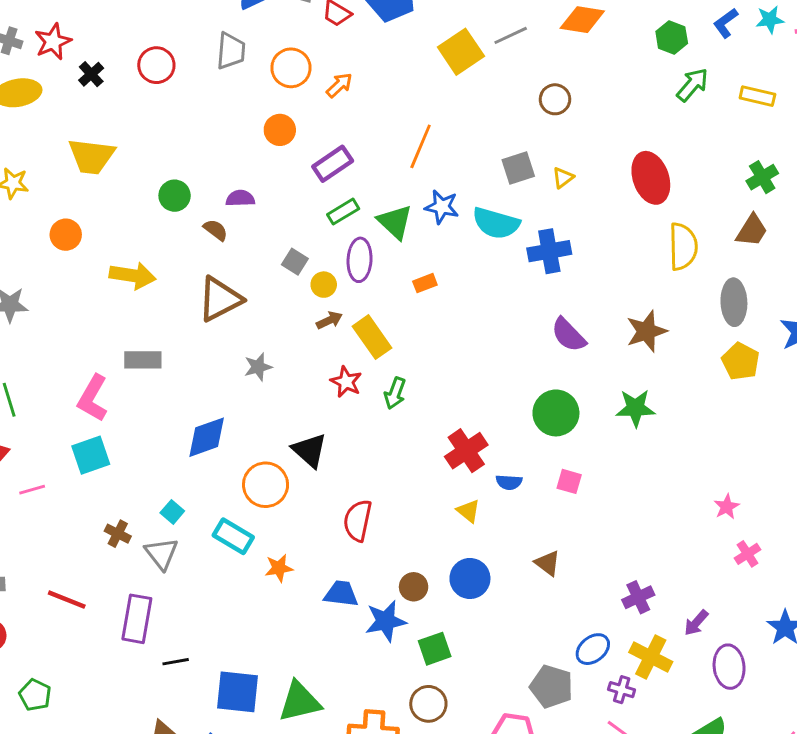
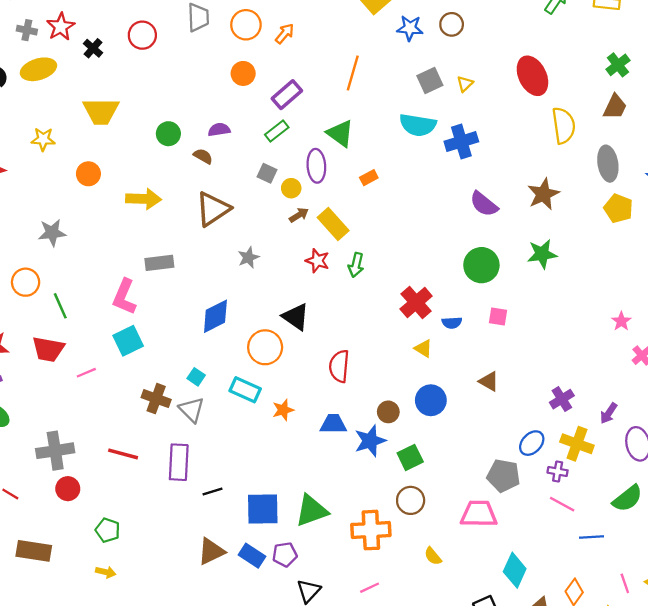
blue star: (442, 207) -> (410, 28), moved
green rectangle: (343, 212) -> (277, 131), moved
brown cross: (118, 534) -> (156, 399), size x1.4

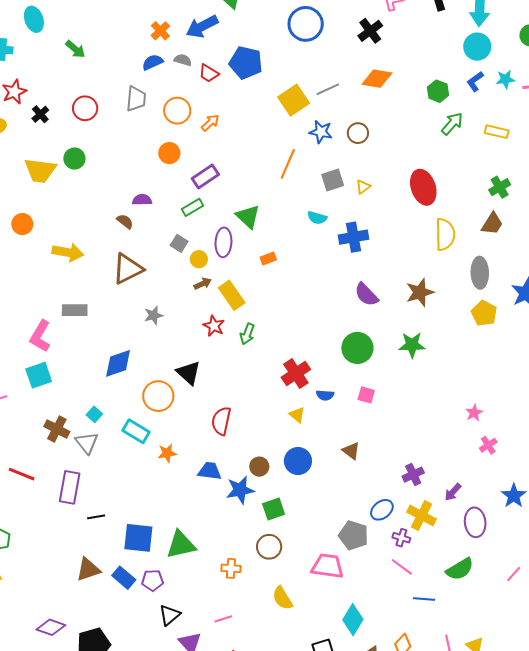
orange line: (353, 73) -> (288, 164), moved
cyan semicircle: (418, 125) -> (317, 218), size x0.6
green circle: (168, 134) -> (74, 159), moved
orange cross: (371, 530) -> (231, 568), size x0.6
yellow semicircle: (433, 556) -> (282, 598), size x1.4

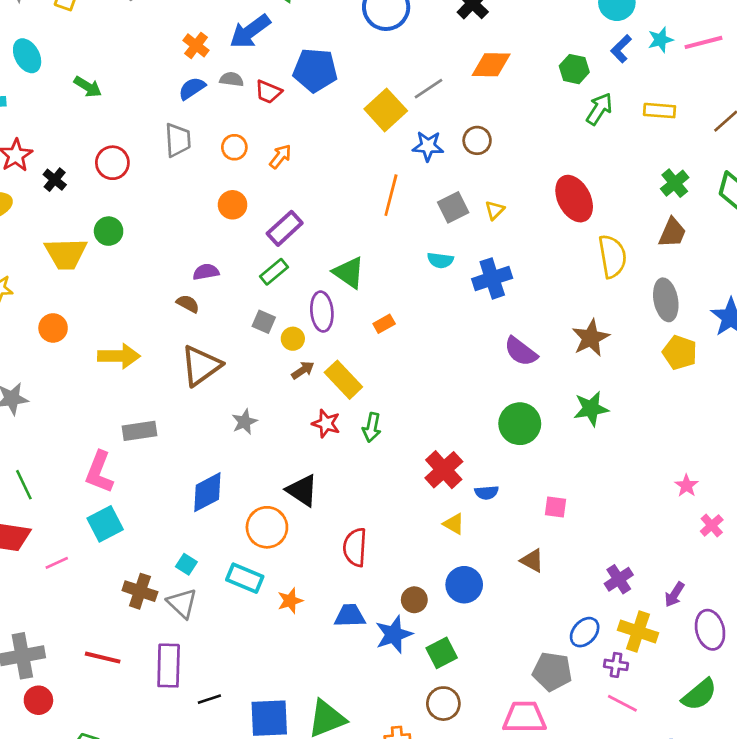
orange circle: (177, 111) -> (234, 147), size x0.7
pink square: (366, 395) -> (556, 507), moved

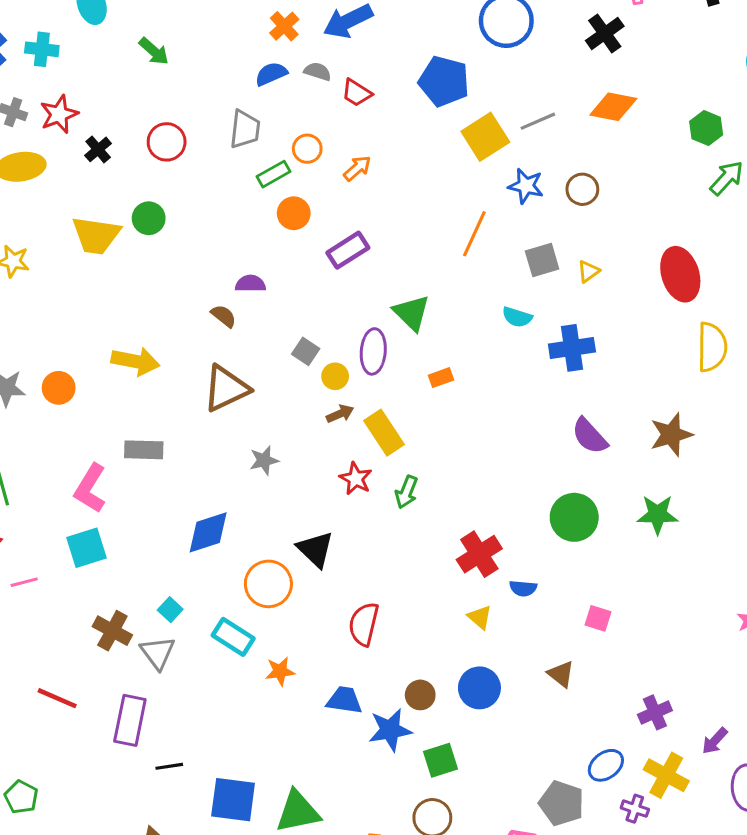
blue pentagon: (315, 70) -> (444, 81), moved
green rectangle: (274, 272) -> (274, 174), moved
orange circle: (53, 328) -> (59, 388), moved

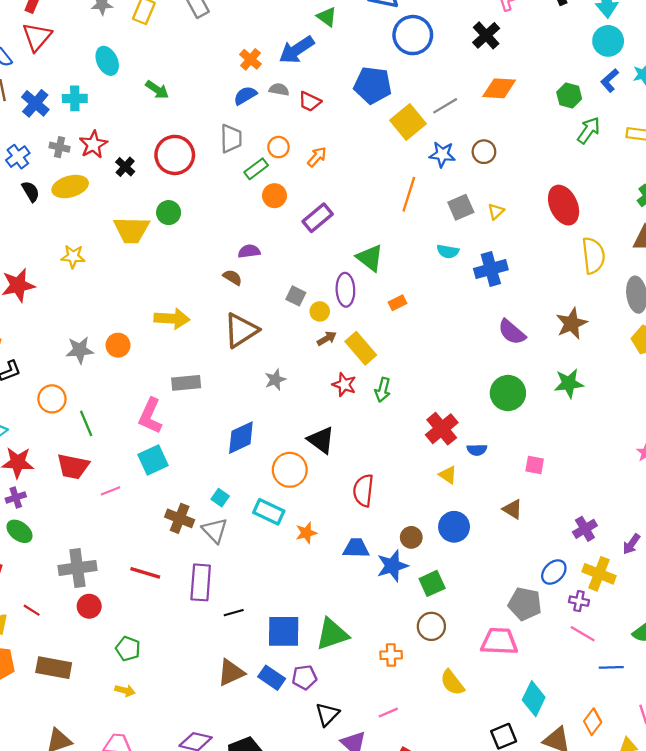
red circle: (167, 142) -> (175, 155), size x1.4

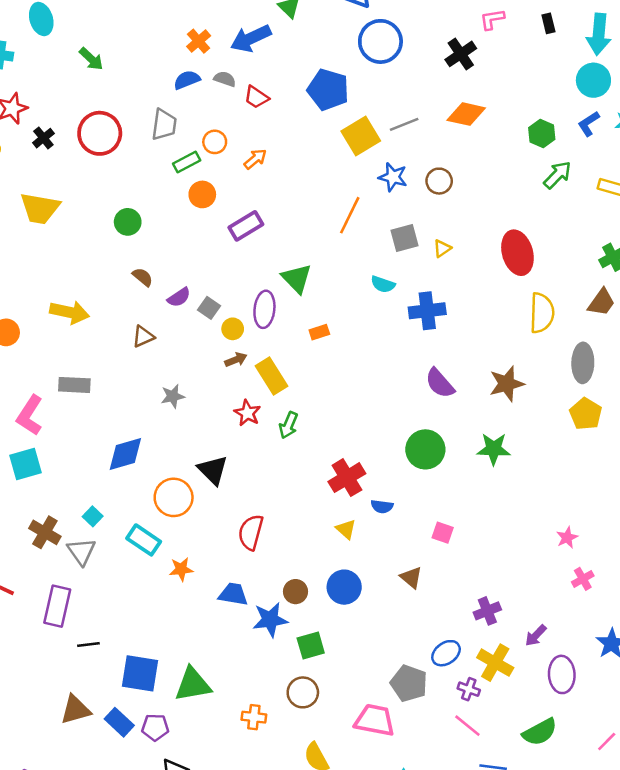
green circle: (169, 213) -> (128, 222), moved
purple semicircle: (249, 251) -> (179, 297), moved, turned 145
brown triangle: (241, 330) -> (143, 336), size x0.6

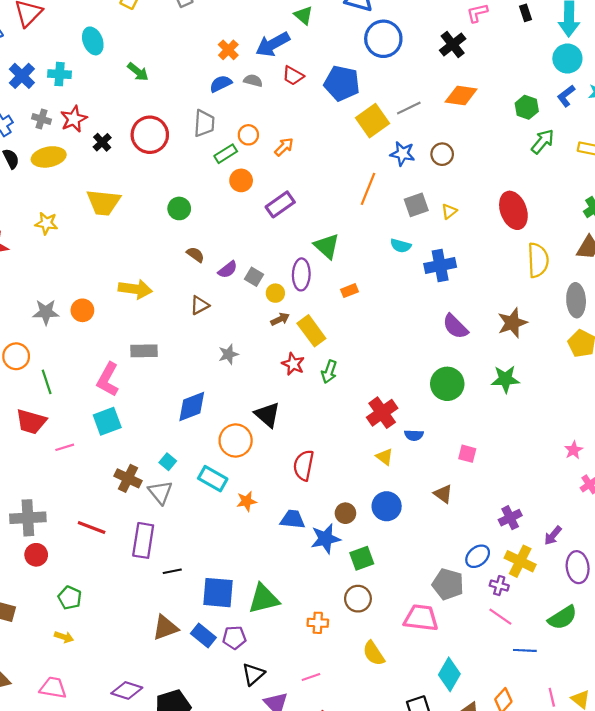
red trapezoid: (256, 97) -> (293, 76), moved

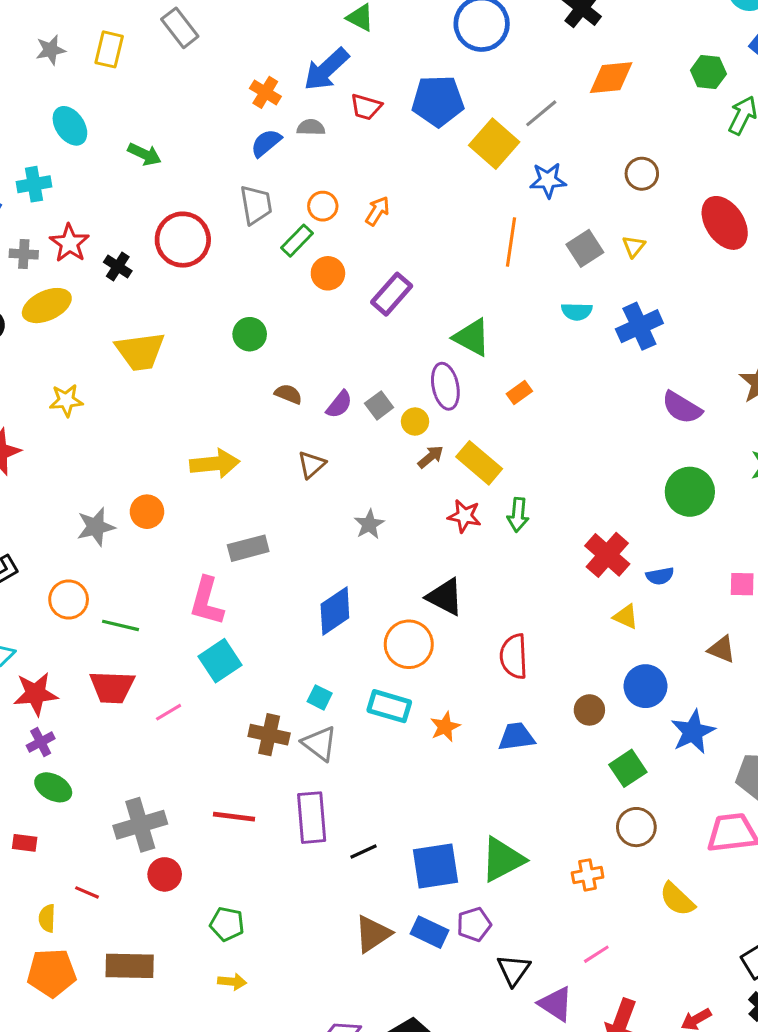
brown circle: (442, 154) -> (642, 174), moved
gray square: (254, 277) -> (379, 405), turned 36
green line: (47, 382) -> (121, 625), turned -45
blue star: (326, 539) -> (693, 732), moved

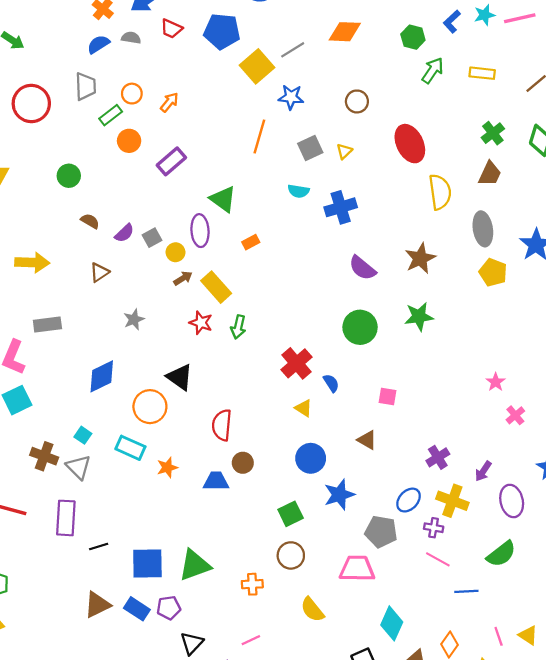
blue semicircle: (660, 576) -> (331, 383), turned -120
brown circle: (589, 710) -> (243, 463), moved

